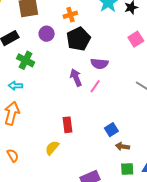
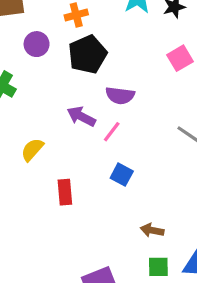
purple arrow: (76, 77) -> (81, 116), turned -42
blue square: (111, 130) -> (122, 175), moved, turned -32
yellow semicircle: (52, 148) -> (32, 150), moved

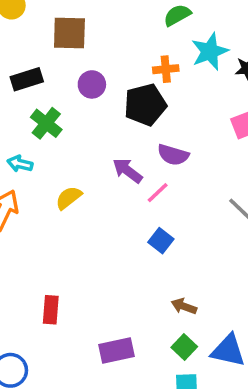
orange cross: (76, 15) -> (166, 69), moved
red rectangle: (65, 192) -> (51, 310), moved
green square: (158, 267) -> (184, 347), turned 35

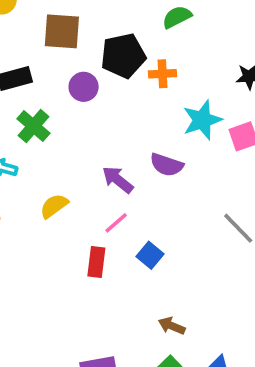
cyan star: (210, 51) -> (202, 120), moved
black pentagon: (145, 105) -> (123, 56), moved
pink line: (158, 193) -> (116, 223), moved
red rectangle: (51, 310) -> (96, 262), moved

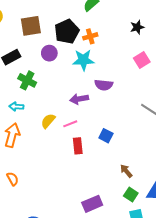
cyan star: (202, 120) -> (83, 60), moved, turned 30
purple arrow: (118, 180) -> (79, 99), turned -36
pink line: (116, 223) -> (70, 124), moved, turned 32
brown arrow: (172, 326) -> (126, 171), turned 40

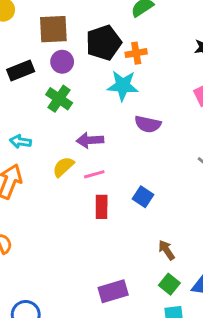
purple circle: (49, 53) -> (62, 62), moved
green cross: (27, 80) -> (59, 99), moved
purple arrow: (79, 99) -> (90, 140), moved

